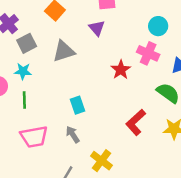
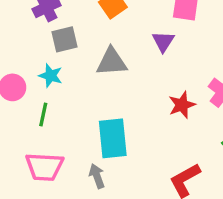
cyan rectangle: (78, 105) -> (113, 138), size x1.6

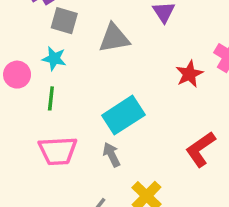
gray square: (64, 39) -> (64, 21), turned 36
cyan rectangle: (113, 138) -> (123, 115), turned 69

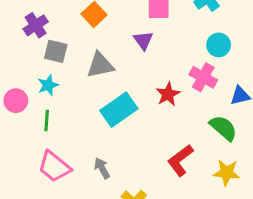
cyan star: (54, 59) -> (48, 85), turned -30
cyan rectangle: (123, 115) -> (119, 110), moved
pink trapezoid: (58, 151) -> (54, 167), turned 44

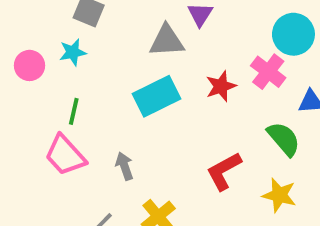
cyan circle: (219, 45) -> (293, 34), size x1.4
gray triangle: (100, 65) -> (167, 41), moved
green line: (47, 121) -> (74, 111), moved

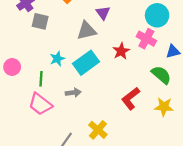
cyan star: (73, 52) -> (57, 59), moved
pink circle: (29, 65) -> (12, 67), moved
gray arrow: (124, 166) -> (73, 93), moved, turned 112

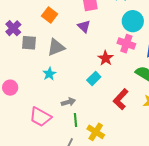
gray triangle: (87, 31) -> (56, 47), moved
cyan rectangle: (86, 63) -> (94, 78), moved, size x0.6
green line: (41, 79) -> (75, 120), moved

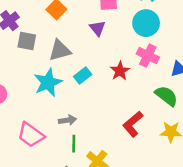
cyan circle: (133, 21) -> (146, 23), moved
cyan star: (49, 74) -> (48, 82), size x1.6
cyan rectangle: (94, 78) -> (83, 75), moved

